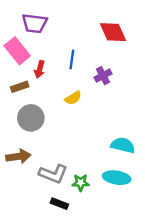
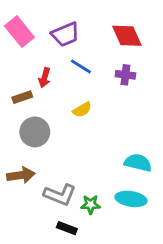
purple trapezoid: (35, 23) -> (65, 34), moved, turned -30
pink rectangle: (17, 51) -> (19, 32), moved
blue line: (72, 59) -> (81, 66), turned -66
purple cross: (103, 76) -> (125, 75), moved, turned 35

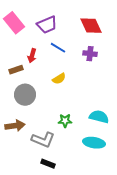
green star: (91, 205) -> (65, 121), moved

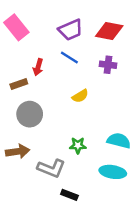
purple trapezoid: (47, 25) -> (71, 30), moved
red diamond: (91, 26) -> (109, 31), turned -55
yellow semicircle: (59, 79) -> (80, 96), moved
black rectangle: (48, 164) -> (69, 195), moved

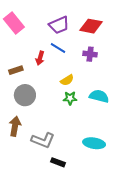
red arrow: (38, 67) -> (40, 58), moved
cyan semicircle: (119, 141) -> (99, 96), moved
green star: (78, 145) -> (70, 98), moved
brown arrow: (18, 151) -> (15, 126), turned -72

